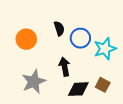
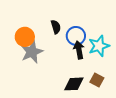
black arrow: (65, 67) -> (79, 50), moved
gray star: (34, 82) -> (32, 52), moved

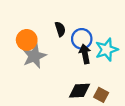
brown square: (97, 80) -> (101, 95), moved

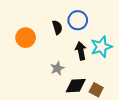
blue circle: (82, 39) -> (78, 20), moved
gray star: (34, 56) -> (57, 68), moved, size x0.6

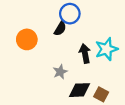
blue circle: (78, 20) -> (70, 14), moved
black semicircle: (57, 27) -> (60, 29), turned 48

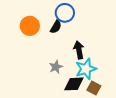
orange circle: (27, 39) -> (30, 26), moved
cyan star: (106, 49) -> (86, 69), moved

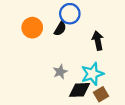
black arrow: (79, 50) -> (98, 41), moved
brown square: (94, 88) -> (101, 94), turned 32

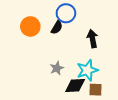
brown square: (101, 94) -> (95, 90), turned 32

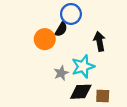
orange circle: (30, 26) -> (45, 39), moved
cyan star: (87, 70) -> (83, 66), moved

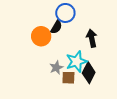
black diamond: (81, 92) -> (89, 73), moved, turned -60
brown square: (103, 96) -> (68, 78), moved

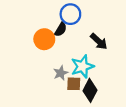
black arrow: (92, 38) -> (99, 41), turned 144
black diamond: (89, 73) -> (90, 90), moved

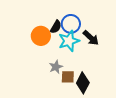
blue circle: (70, 14) -> (71, 24), moved
cyan star: (82, 66) -> (69, 41), moved

